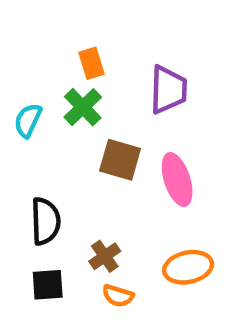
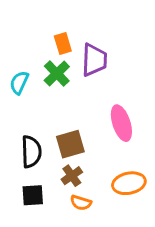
purple trapezoid: (168, 90) -> (94, 60), moved
brown square: (120, 160) -> (70, 144), moved, turned -32

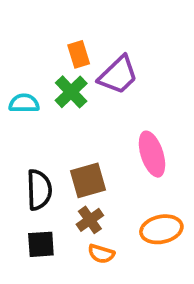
purple trapezoid: (94, 60) -> (118, 75), turned 44
cyan semicircle: (19, 83) -> (24, 103), turned 65

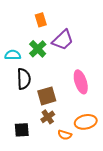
orange rectangle: (79, 54) -> (41, 20), moved
black semicircle: (39, 190) -> (24, 79), moved
orange semicircle: (101, 254) -> (65, 135), moved

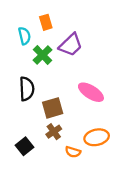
cyan semicircle: (13, 55) -> (24, 36), moved, turned 77
pink ellipse: (81, 82) -> (91, 92), turned -40
black square: (22, 130) -> (24, 146), turned -35

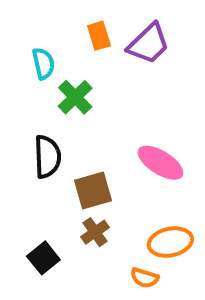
orange rectangle: (46, 22) -> (99, 36), moved
purple trapezoid: (71, 45) -> (149, 44), moved
orange semicircle: (73, 152) -> (145, 278), moved

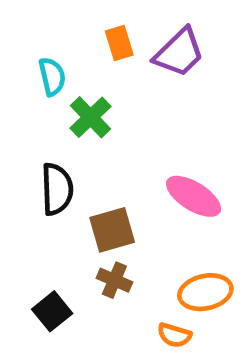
brown cross: (95, 232) -> (114, 280), turned -32

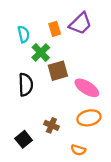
orange rectangle: (119, 43) -> (55, 29), moved
brown square: (112, 230) -> (58, 71), moved
orange ellipse: (205, 292) -> (89, 118), moved

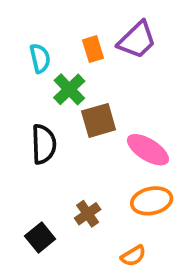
brown cross: (51, 125) -> (88, 214), turned 32
orange semicircle: (78, 150) -> (133, 256), turned -48

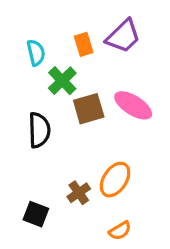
pink ellipse: (148, 150) -> (133, 105), moved
orange ellipse: (152, 201) -> (115, 180), moved, turned -44
black square: (40, 237) -> (36, 214), turned -30

